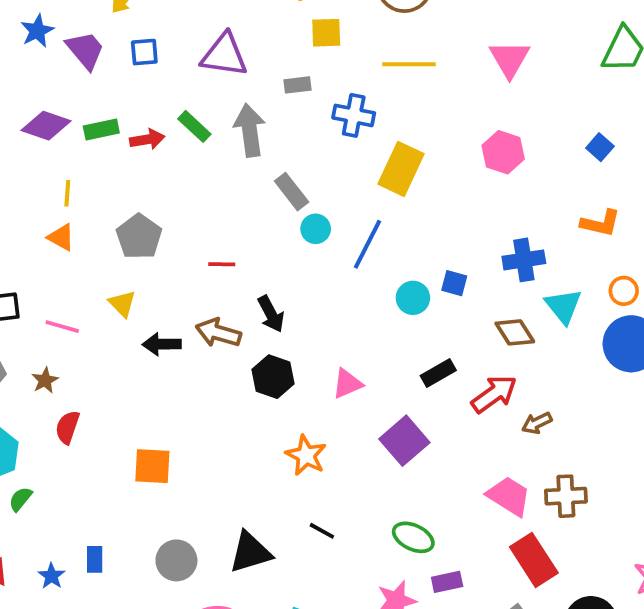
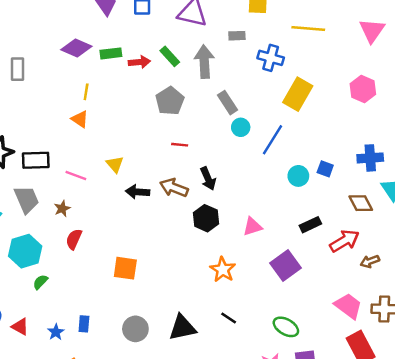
gray pentagon: (139, 237) -> (170, 101), moved

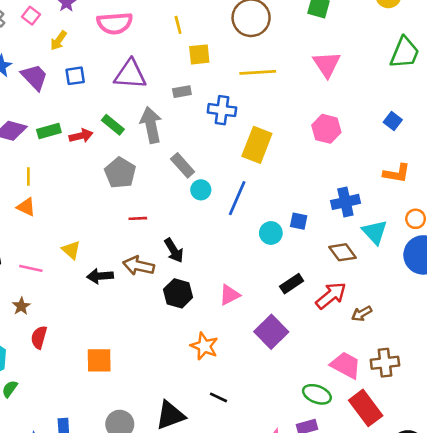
green ellipse: (286, 327) -> (317, 394), moved

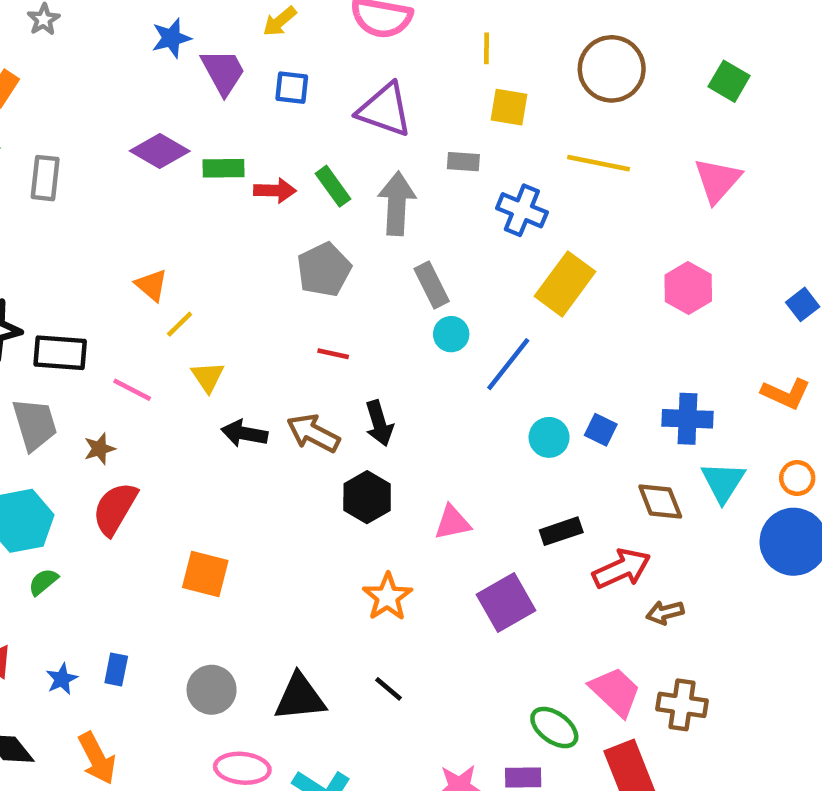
yellow line: (28, 176) -> (180, 324), moved, turned 30
red semicircle: (39, 337) -> (115, 509), size x1.4

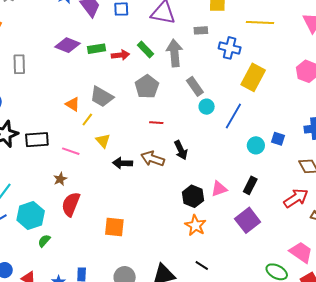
gray trapezoid: (35, 424) -> (102, 97), moved, turned 145
black hexagon: (367, 497) -> (193, 196), moved
black rectangle: (561, 531) -> (250, 185), moved, turned -36

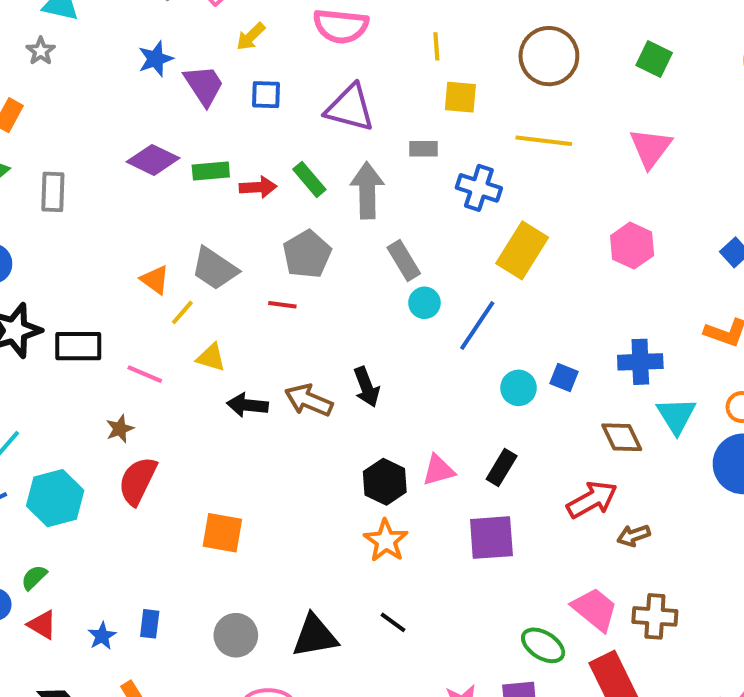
red line: (156, 123) -> (282, 305), moved
yellow triangle: (103, 141) -> (211, 357), turned -35
purple square: (248, 220) -> (491, 538), turned 30
green semicircle: (44, 241) -> (34, 577), moved

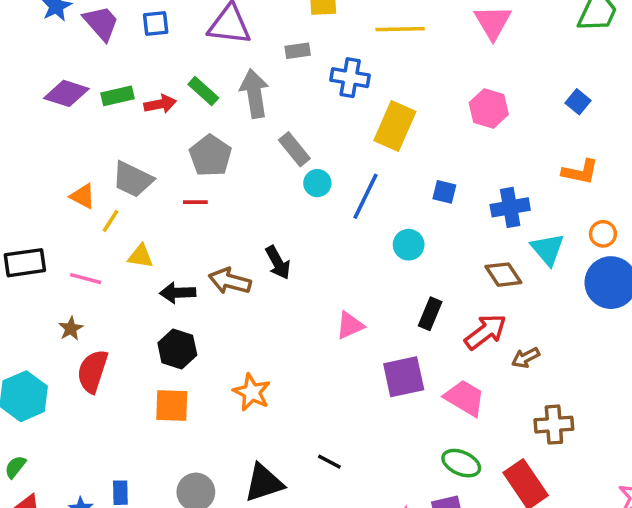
blue square: (564, 378) -> (444, 192), moved
black rectangle: (502, 467) -> (430, 314), moved
black hexagon: (385, 482) -> (177, 349), moved
orange star: (386, 541) -> (252, 392), moved
pink trapezoid: (595, 609) -> (465, 398), moved

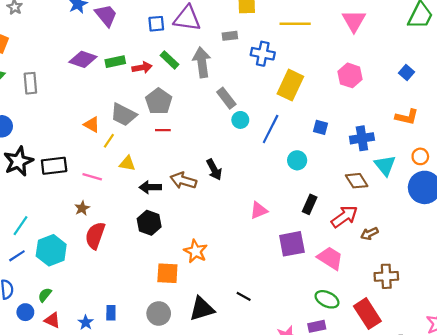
blue square: (156, 23) -> (156, 24), moved
gray pentagon: (210, 156) -> (159, 101), moved
orange square: (172, 405) -> (167, 273), moved

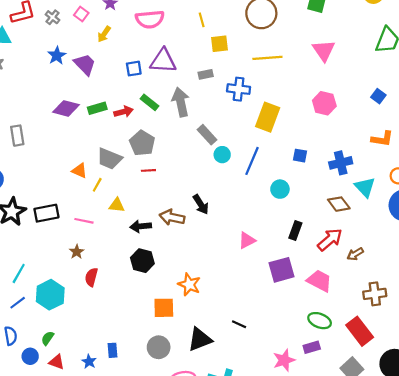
red semicircle: (95, 236) -> (91, 277), size x0.7

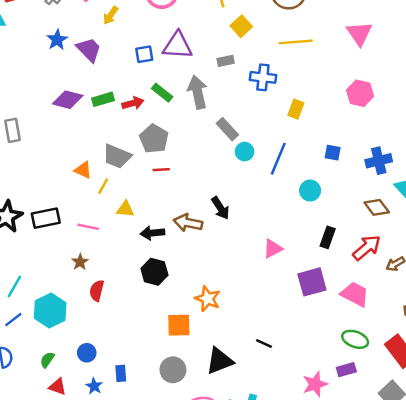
yellow square: (219, 44) -> (241, 26), turned -36
yellow rectangle: (268, 117) -> (296, 109), size x0.6
blue circle: (30, 356) -> (87, 353), moved

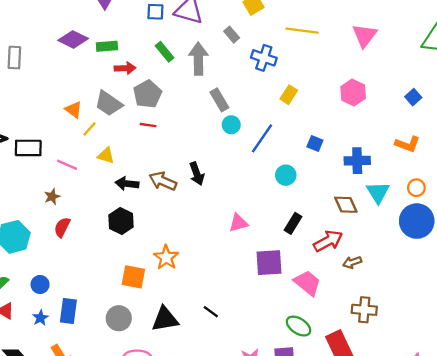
gray rectangle: (226, 61) -> (232, 35), turned 49
red arrow: (133, 103) -> (125, 68), moved
blue rectangle: (121, 373) -> (68, 311), size x1.5

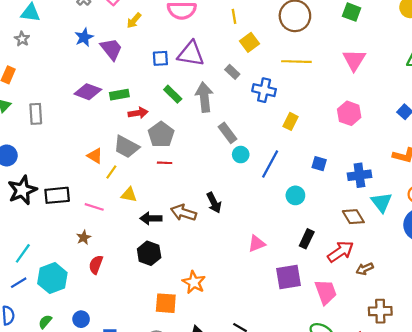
pink trapezoid: (307, 283) -> (326, 292), turned 36

